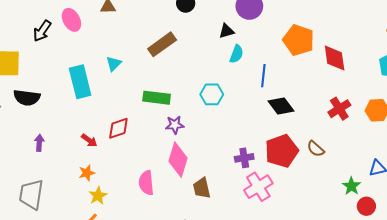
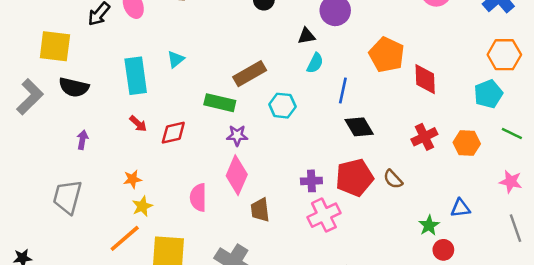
brown rectangle: (162, 44) -> (250, 74), moved
red arrow: (89, 140) -> (138, 124), moved

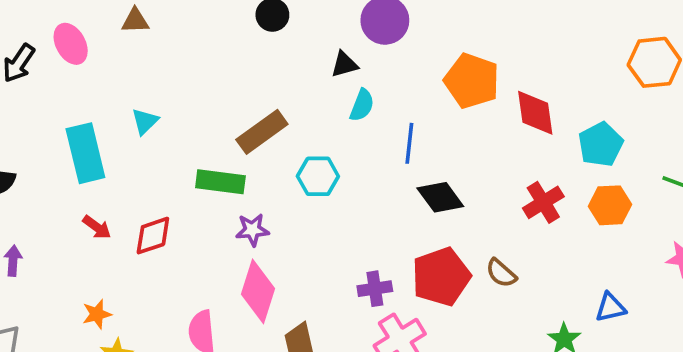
cyan pentagon: (488, 94) -> (601, 144), moved

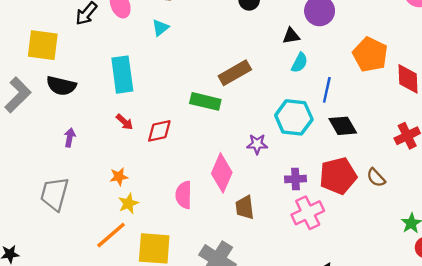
cyan triangle: (145, 121) -> (160, 28), moved
cyan hexagon: (318, 176) -> (294, 117), moved, size x1.4
purple star: (252, 230) -> (257, 144), moved

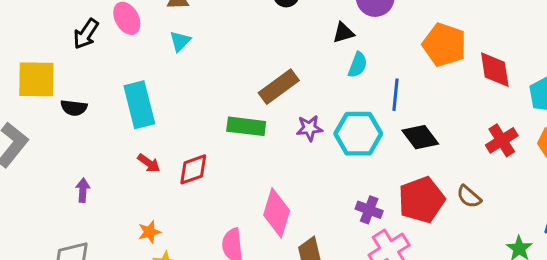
black semicircle: (61, 86) -> (74, 108), moved, size x0.7
purple star: (257, 144) -> (309, 128), moved
purple cross: (295, 179) -> (369, 210), turned 30

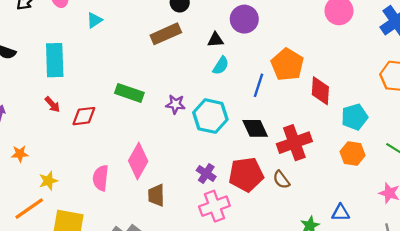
brown rectangle: (279, 87) -> (166, 34), moved
blue line: (395, 95) -> (259, 85), moved
red cross: (502, 140) -> (294, 143), moved, size x1.4
orange star: (149, 232) -> (20, 154), moved

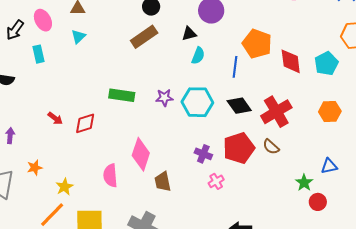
cyan rectangle: (55, 60) -> (38, 54), moved, size x0.6
cyan pentagon: (354, 117) -> (326, 64), moved
pink cross: (214, 206) -> (216, 181), size x0.6

